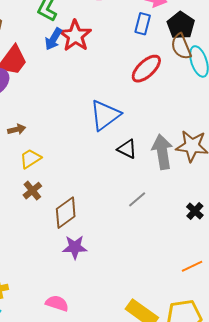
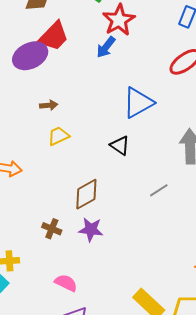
blue arrow: (53, 39) -> (106, 47), moved
black triangle: (127, 149) -> (120, 145), moved
brown cross: (32, 191) -> (52, 229), moved, turned -36

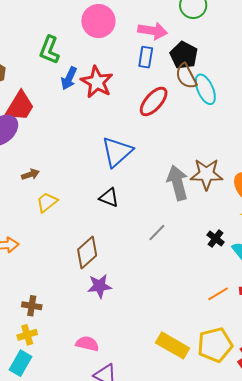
red star: (119, 20) -> (97, 82), moved
blue arrow: (106, 47) -> (69, 78), moved
brown cross: (52, 229) -> (32, 306), moved

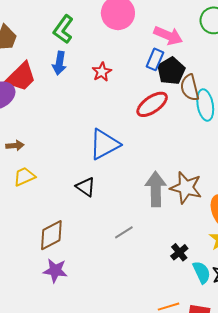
black pentagon: (184, 55) -> (171, 71), moved
blue arrow: (69, 78) -> (59, 63), moved, turned -30
red star: (97, 82) -> (102, 72), size x0.6

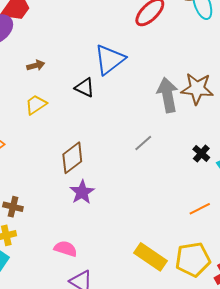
brown arrow: (15, 146) -> (36, 65), moved
black triangle: (86, 187) -> (85, 88), moved
purple star: (55, 271) -> (82, 192), turned -30

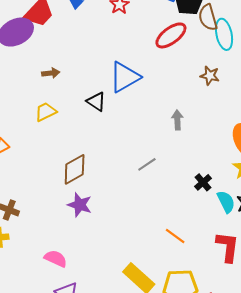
brown star: (197, 89) -> (210, 76), moved, size x0.6
gray arrow: (168, 95) -> (177, 120), size x0.6
purple star: (82, 192) -> (80, 205), turned -30
orange line: (200, 209) -> (175, 236), moved, turned 55

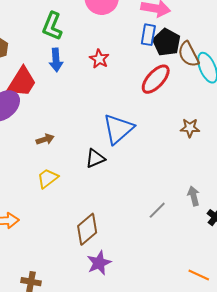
brown star: (210, 76) -> (190, 128), moved
black triangle: (96, 102) -> (95, 158), turned -45
gray arrow: (177, 120) -> (194, 196), moved
purple star: (80, 205) -> (99, 263), turned -30

